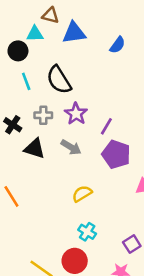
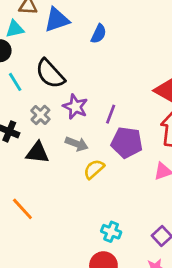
blue semicircle: (117, 45) -> (99, 34), moved
gray cross: (43, 115) -> (40, 115), turned -36
yellow semicircle: (82, 194) -> (94, 169), moved

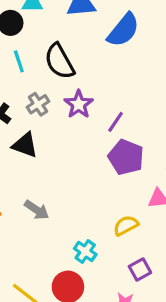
blue semicircle: (99, 34) -> (123, 30), size x1.6
gray arrow: (77, 144) -> (37, 210), moved
yellow semicircle: (94, 169) -> (126, 225), moved

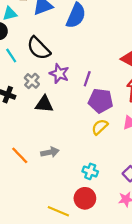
black triangle: (25, 145) -> (44, 104), moved
gray arrow: (37, 210) -> (50, 152), turned -30
yellow semicircle: (126, 225) -> (100, 127), moved

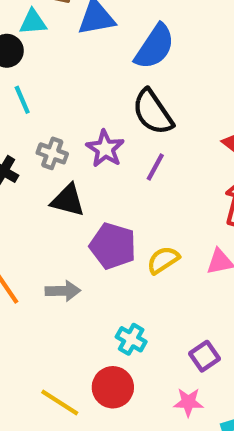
black semicircle: (39, 48) -> (153, 112), moved
gray cross: (32, 81) -> (52, 153), turned -32
purple pentagon: (101, 101) -> (113, 246), moved

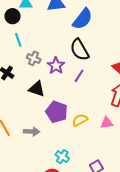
gray cross: (52, 153) -> (34, 58), moved

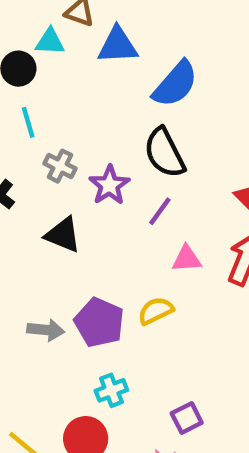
purple pentagon: (57, 112) -> (99, 322), moved
pink triangle: (107, 123) -> (187, 259), moved
cyan cross: (62, 157) -> (111, 390), turned 32

